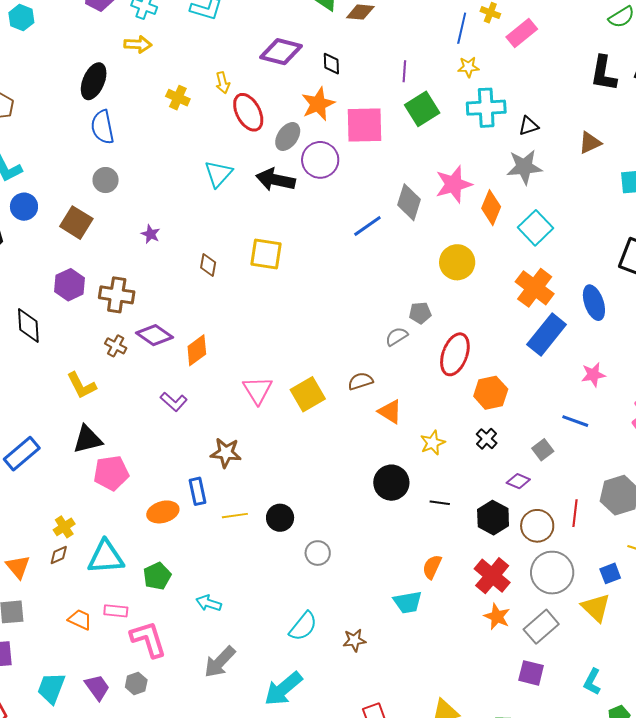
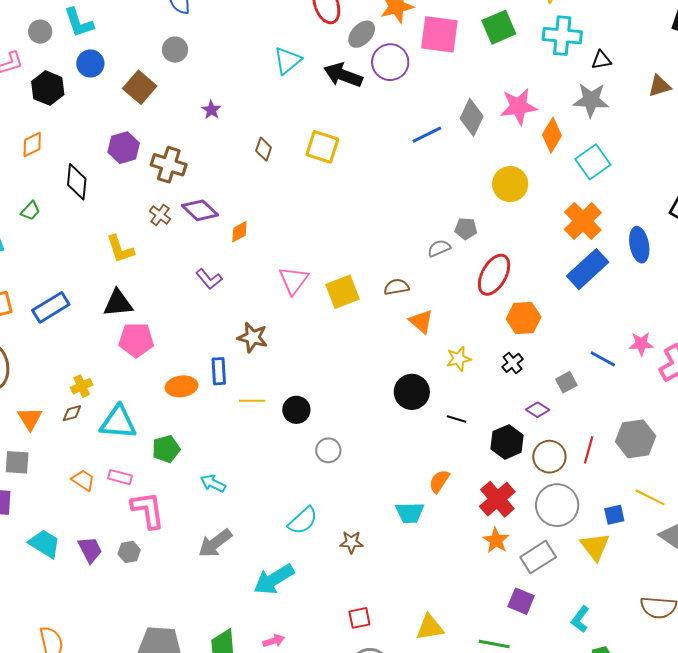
orange diamond: (197, 350) -> (239, 232), size x0.7
pink star: (593, 375) -> (641, 344), moved
cyan trapezoid: (51, 688) -> (44, 544), turned 92

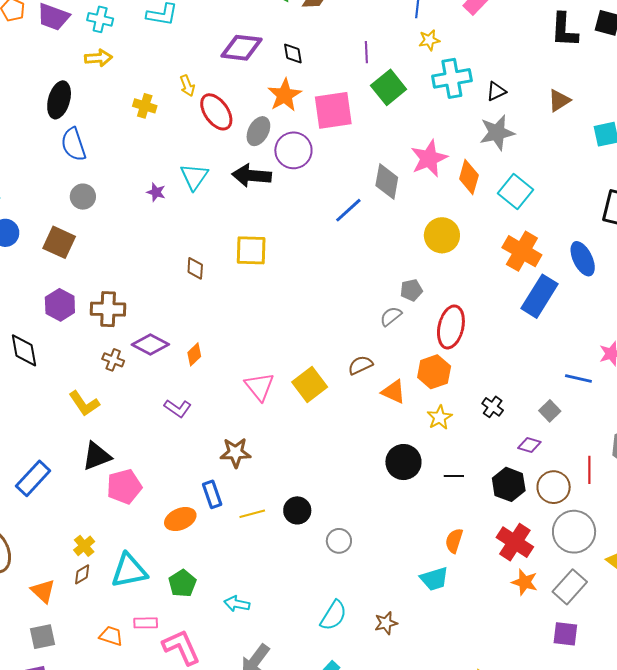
purple star: (211, 110) -> (156, 192), moved
orange hexagon: (524, 318) -> (434, 372), moved

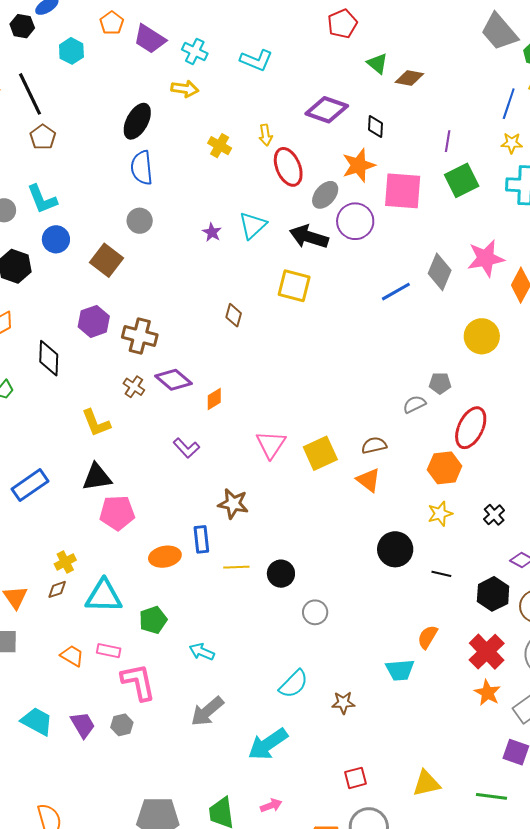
yellow square: (251, 250) -> (294, 286), moved
orange triangle: (393, 392) -> (368, 480), moved

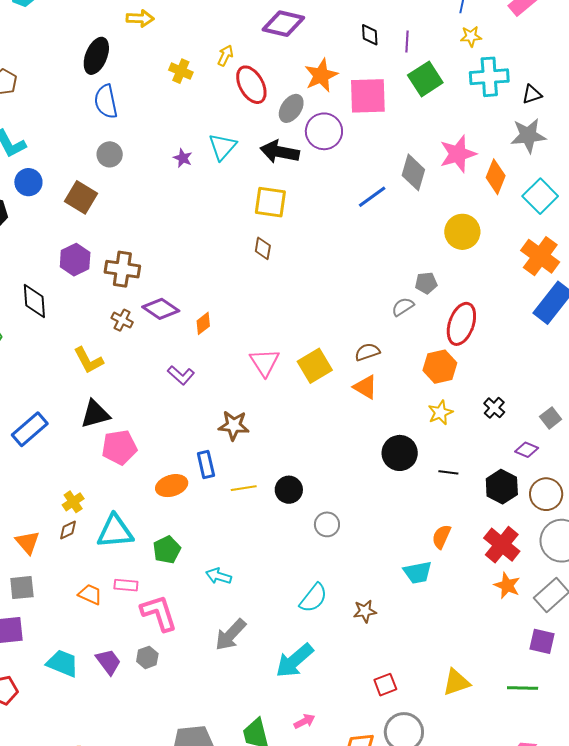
black diamond: (376, 127) -> (370, 35), moved
yellow arrow: (266, 135) -> (225, 56), turned -140
brown diamond: (234, 315) -> (263, 248), moved

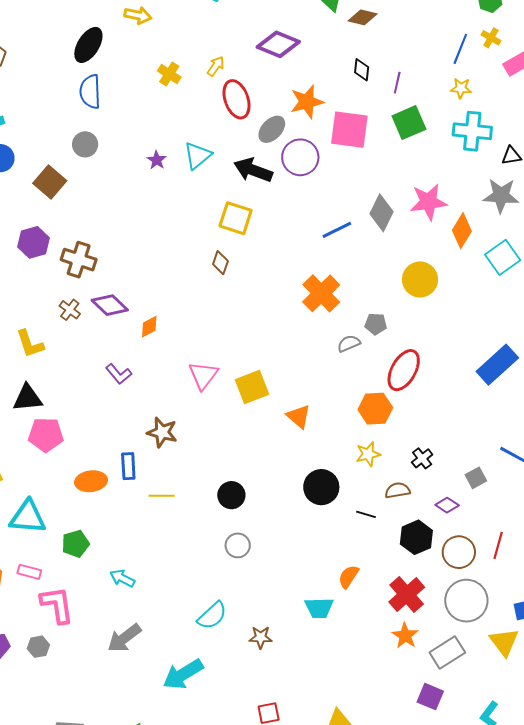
orange cross: (540, 256) -> (321, 293), moved
brown semicircle: (367, 352) -> (398, 490), moved
black circle: (289, 490) -> (231, 495), moved

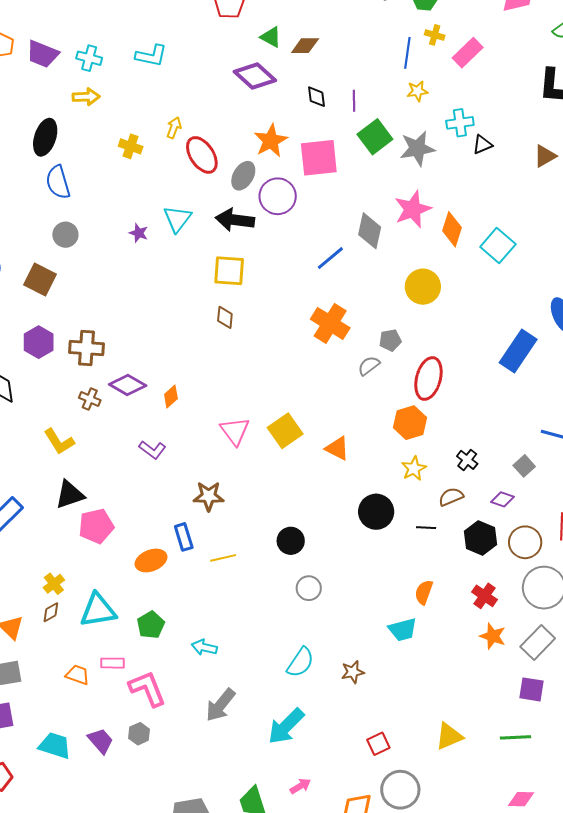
purple diamond: (278, 44) -> (255, 76), moved, turned 33
cyan cross: (472, 131) -> (460, 123), moved, size x0.7
gray star: (501, 196) -> (417, 148), moved
red cross: (407, 595) -> (485, 596), size x0.7

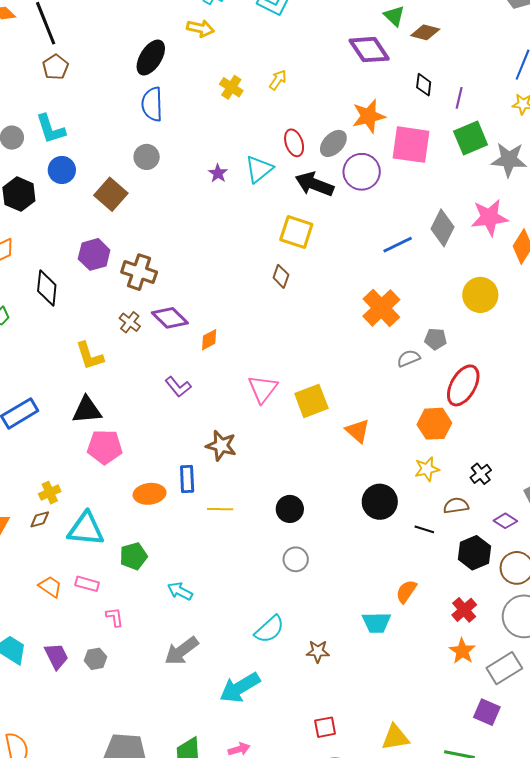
red ellipse: (202, 155) -> (294, 143), moved, size x0.7
pink L-shape: (147, 689) -> (115, 617), size x0.5

